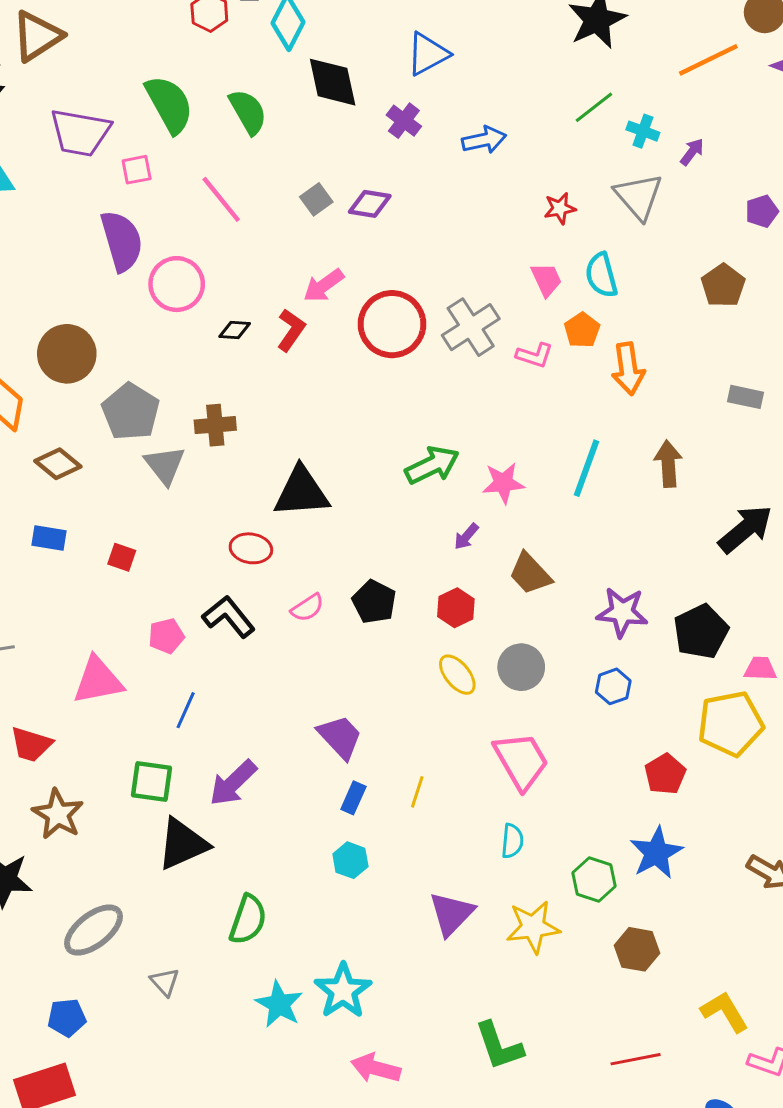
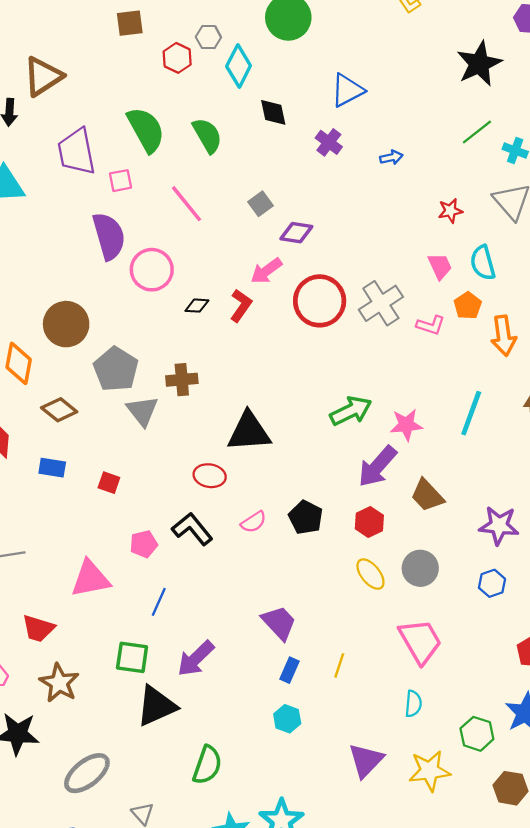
black diamond: (333, 82) -> (273, 112), size x0.7
purple trapezoid: (80, 133) -> (77, 152), turned 69
blue arrow: (484, 140) -> (391, 157), size x0.7
purple diamond: (370, 204) -> (296, 233), moved
purple arrow: (466, 536) -> (377, 466), size x2.0

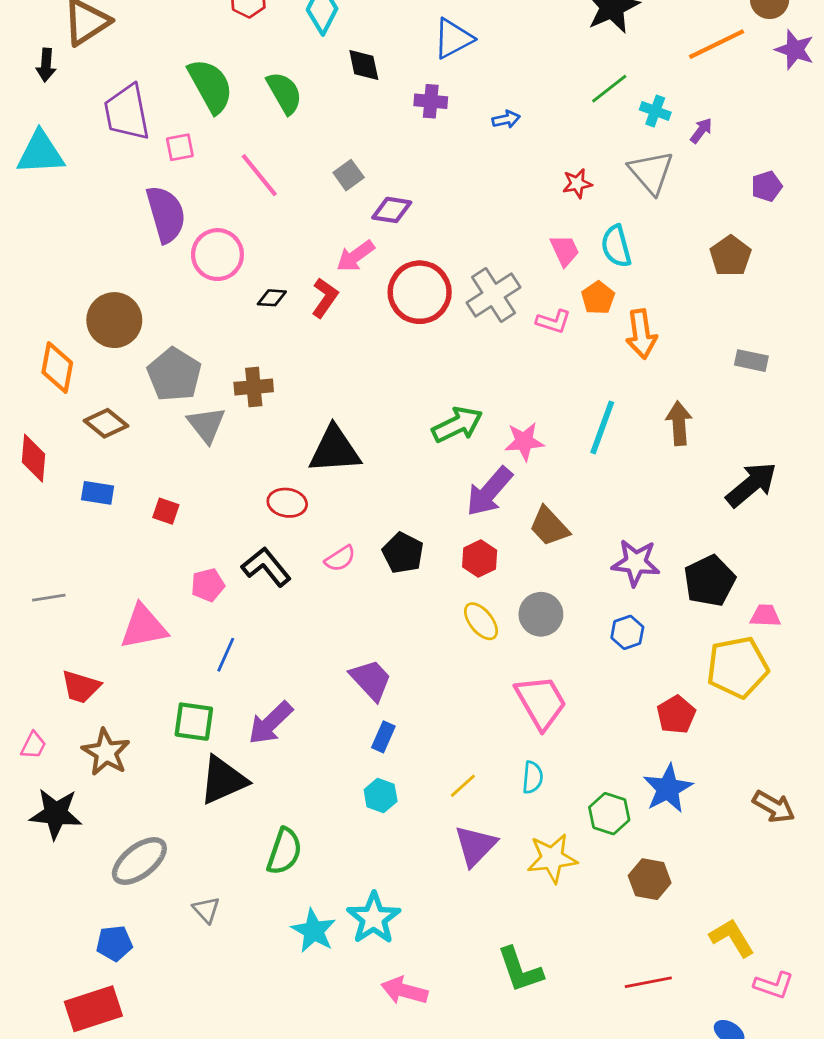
purple cross: (329, 142) -> (431, 101), turned -32
yellow line: (339, 665) -> (463, 786), moved, turned 30

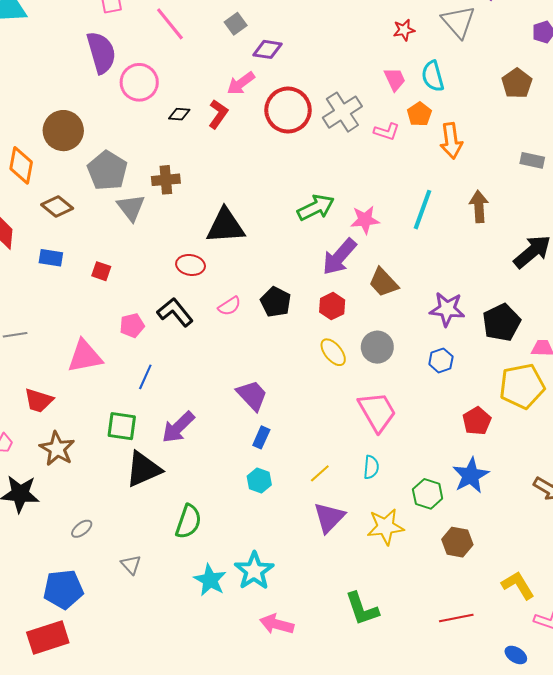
gray ellipse: (139, 861) -> (82, 529), size x0.5
blue pentagon: (114, 943) -> (63, 589), size x1.5

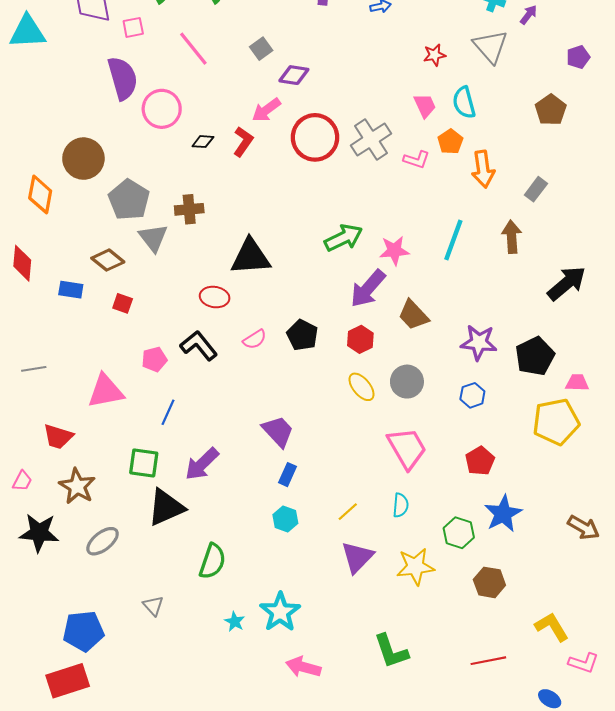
gray rectangle: (532, 160) -> (536, 189), moved, turned -65
brown diamond: (57, 206) -> (108, 260), moved
red pentagon: (477, 421) -> (480, 461), moved
gray ellipse: (82, 529) -> (103, 541), moved, size x1.5
cyan star: (210, 580) -> (235, 622), size x0.6

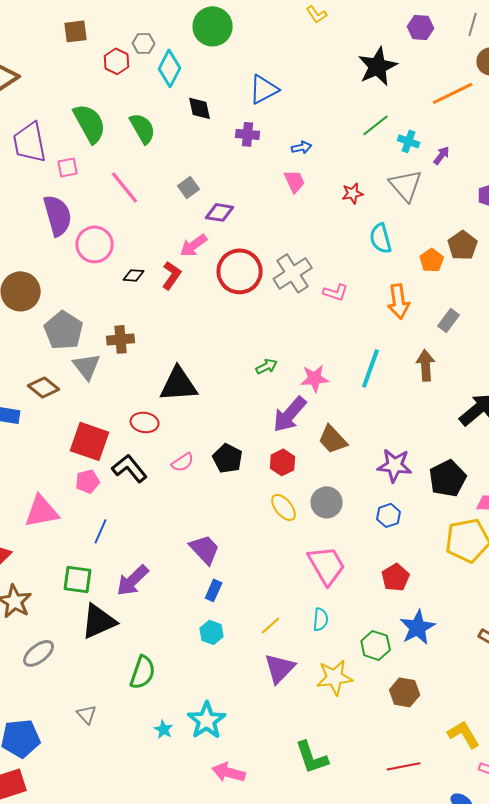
pink trapezoid: (425, 106) -> (295, 181), moved
orange pentagon: (450, 142) -> (432, 260), moved
green arrow: (344, 238) -> (267, 366), size x0.6
red square: (123, 303) -> (90, 441), moved, size x2.0

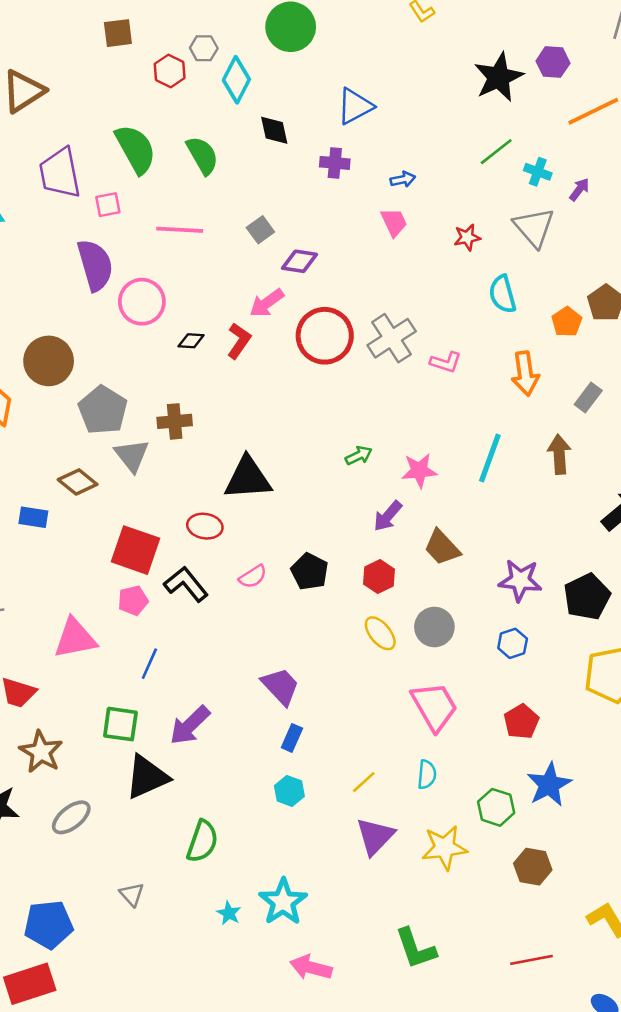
purple hexagon: (421, 27) -> (553, 62), moved
pink line: (125, 187) -> (180, 230), turned -48
purple arrow: (290, 414) -> (388, 516), size x0.7

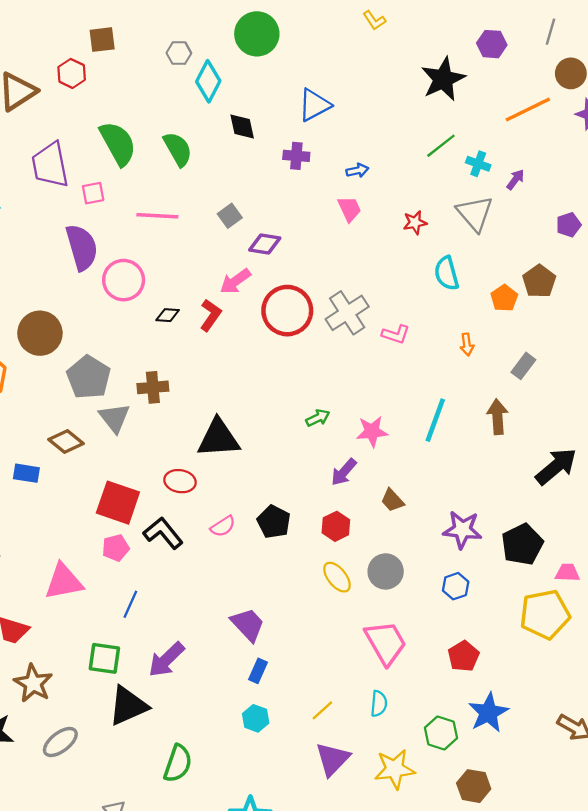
purple hexagon: (553, 62) -> (492, 44), moved
red hexagon: (170, 71) -> (72, 73), moved
orange arrow: (525, 374) -> (467, 344), size x0.6
brown trapezoid: (442, 548) -> (392, 500), size x0.7

